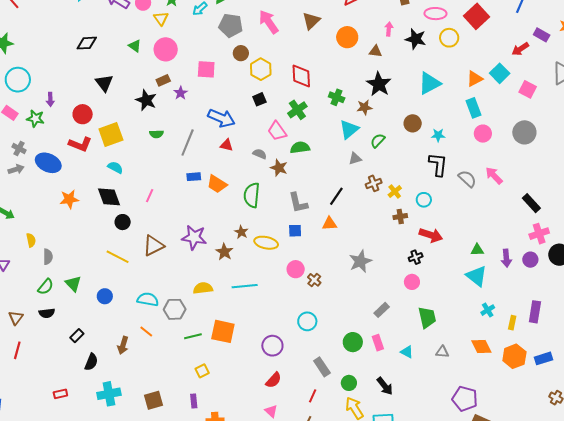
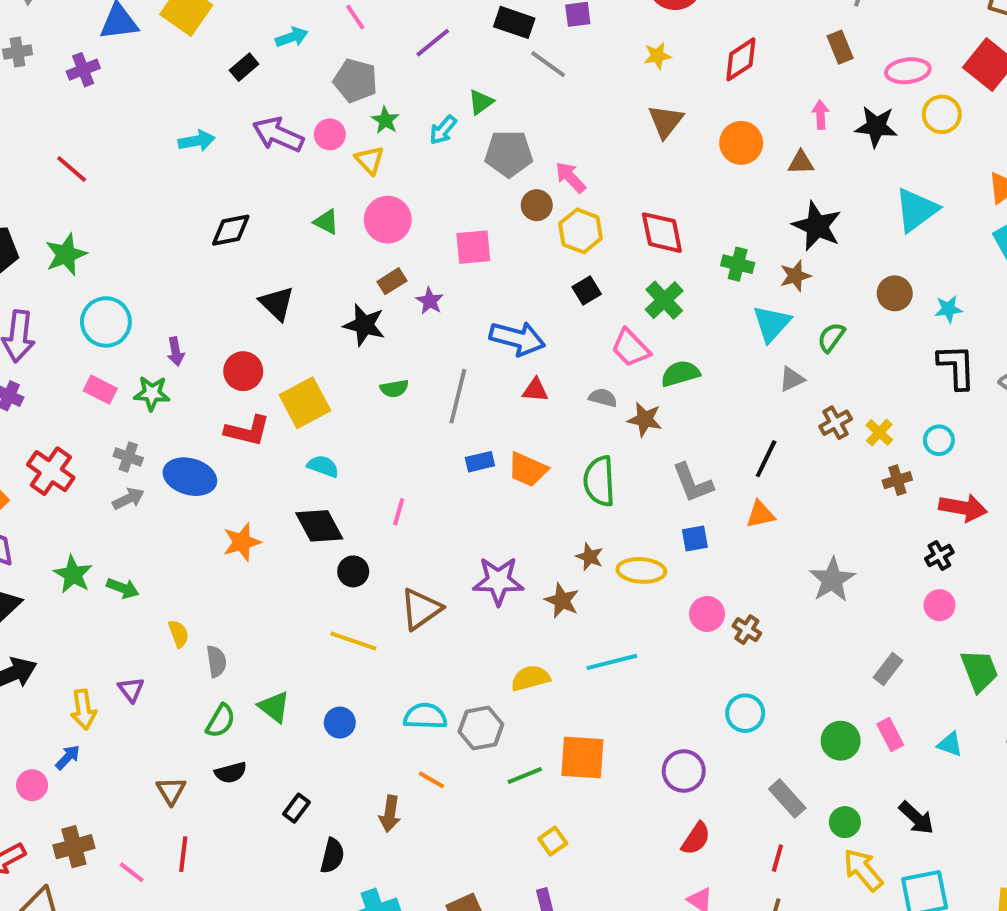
pink arrow: (269, 22) -> (570, 177), moved, size x0.7

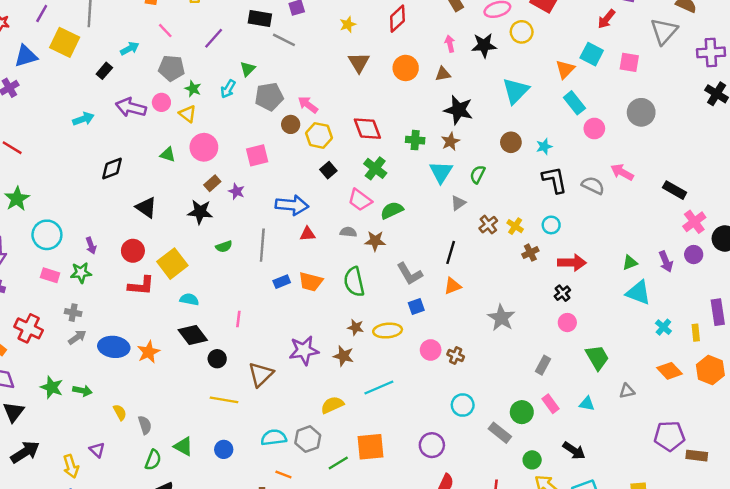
blue ellipse: (190, 477) -> (114, 347), moved
gray rectangle: (787, 798) -> (500, 433), moved

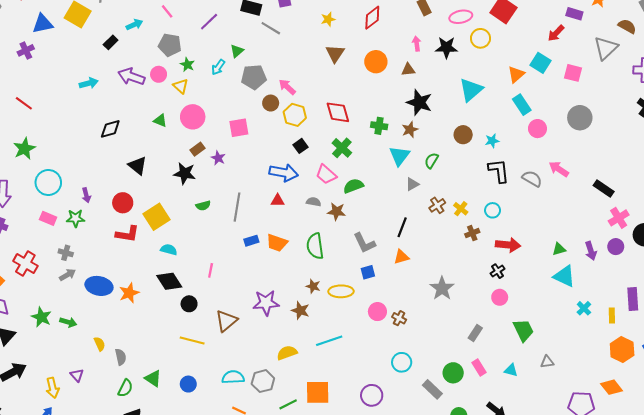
blue arrow: (292, 205) -> (284, 173), moved
orange diamond: (669, 371) -> (611, 387), moved

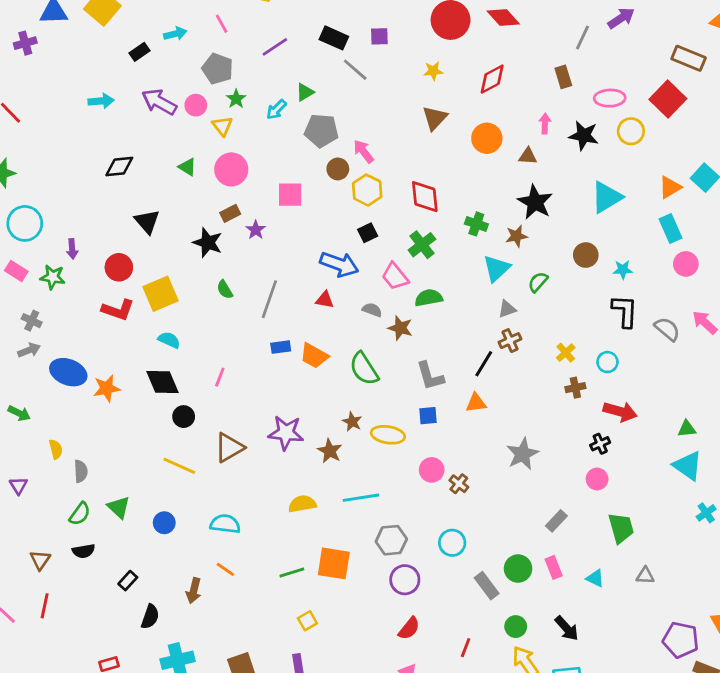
brown cross: (437, 205) -> (510, 341), moved
green semicircle: (203, 206) -> (225, 290), turned 64
green semicircle: (315, 246) -> (364, 369), turned -35
gray hexagon: (263, 381) -> (391, 540), moved

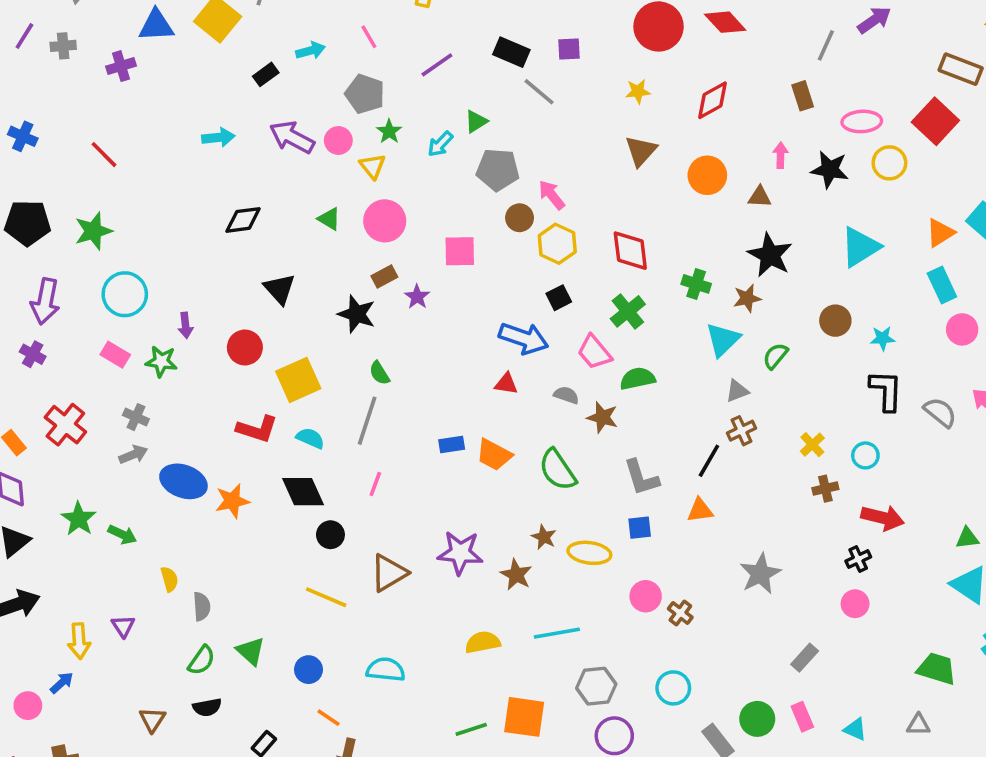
gray line: (269, 299) -> (367, 421), moved
red L-shape: (118, 310) -> (257, 429), moved
green trapezoid: (621, 528) -> (937, 669), moved, turned -56
orange line: (225, 569) -> (328, 718), moved

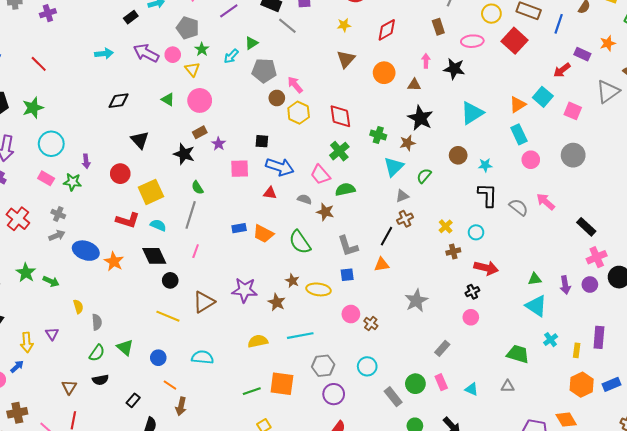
yellow circle: (889, 163) -> (491, 14), moved
pink square: (460, 251) -> (240, 169), moved
black square: (559, 298) -> (262, 141), moved, turned 32
orange star: (232, 501) -> (114, 262), turned -30

